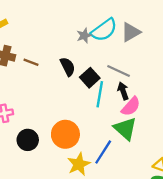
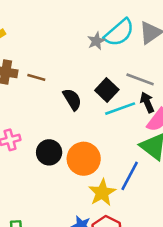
black semicircle: (68, 67) -> (72, 99), moved
cyan line: (100, 94) -> (120, 109), turned 65
black circle: (28, 140) -> (49, 152), moved

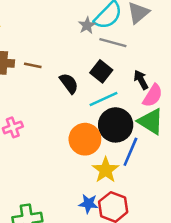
gray line: (140, 79) -> (113, 43), moved
cyan line: (120, 109) -> (103, 99), moved
black circle: (49, 152) -> (116, 125), moved, size x1.4

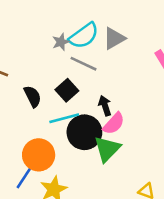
green triangle: (151, 121) -> (107, 149), turned 32
black circle: (116, 125) -> (84, 132), moved
blue line: (130, 152) -> (26, 175), moved

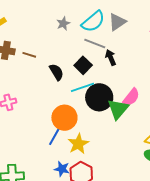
gray star: (61, 42) -> (63, 24), moved
black arrow: (105, 106) -> (111, 57), moved
pink semicircle: (114, 124) -> (131, 97), moved

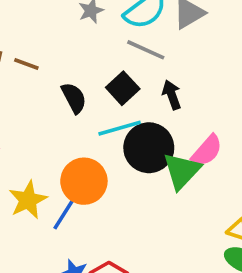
black arrow: (111, 57) -> (172, 95), moved
yellow star: (78, 144) -> (28, 200), moved

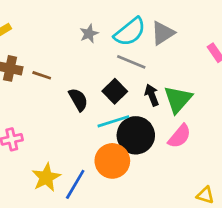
green triangle: (182, 171) -> (178, 99), moved
orange circle: (84, 181) -> (112, 161), moved

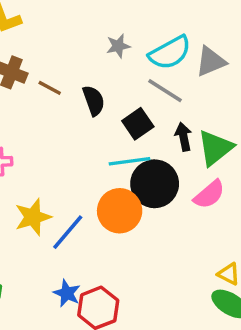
black semicircle: (78, 100) -> (94, 101), moved

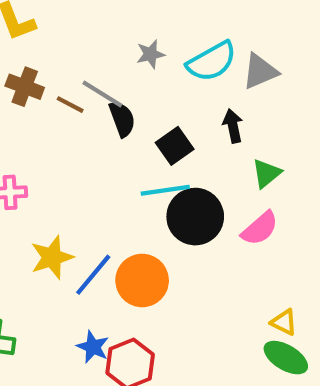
gray line: (165, 91) -> (102, 94), moved
black arrow: (183, 137) -> (233, 126), moved
green triangle: (215, 148) -> (266, 173), size x0.7
orange circle: (120, 211) -> (142, 280), moved

